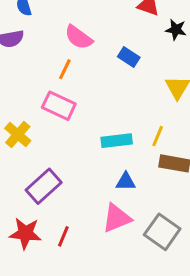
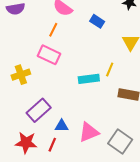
yellow cross: (18, 135) -> (21, 75), turned 30
yellow line: (158, 136) -> (110, 69), moved
blue triangle: (126, 182) -> (62, 126), moved

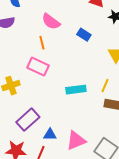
orange line: (53, 30) -> (42, 43), turned -40
yellow line: (110, 69) -> (105, 86), moved

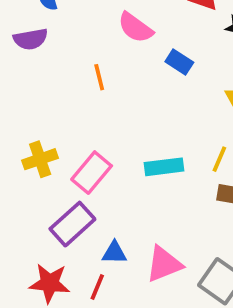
pink semicircle: (51, 22) -> (135, 28), moved
pink rectangle: (38, 67) -> (92, 173), moved, turned -75

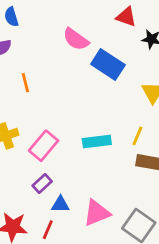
blue rectangle: (179, 62) -> (108, 64), size x1.6
orange line: (99, 77) -> (25, 83), moved
purple rectangle: (72, 224) -> (42, 183), moved, size x0.6

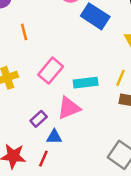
pink rectangle: (44, 146) -> (51, 71), moved
pink triangle: (97, 213) -> (69, 108), moved

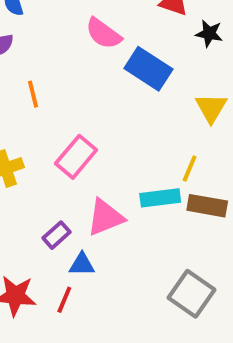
cyan rectangle: (86, 83) -> (160, 198), moved

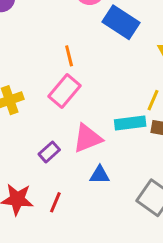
orange line: (33, 94) -> (69, 56), moved
blue triangle: (82, 264) -> (100, 175), moved

